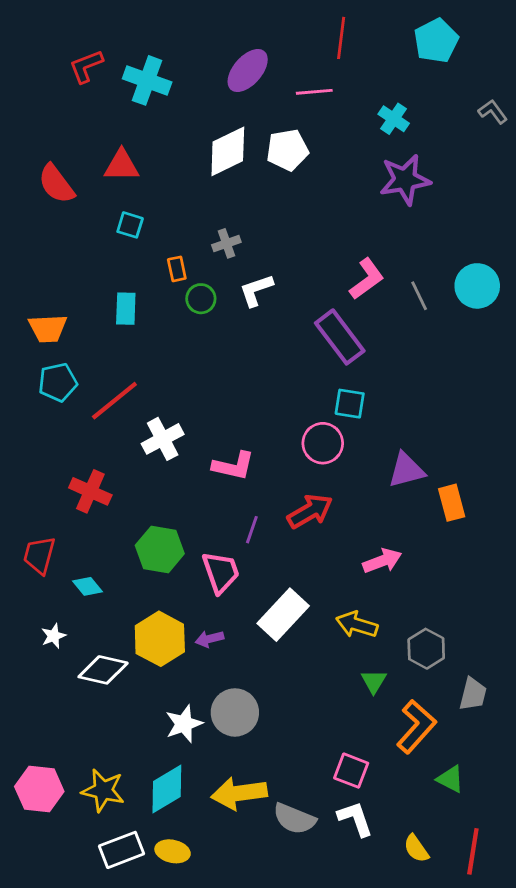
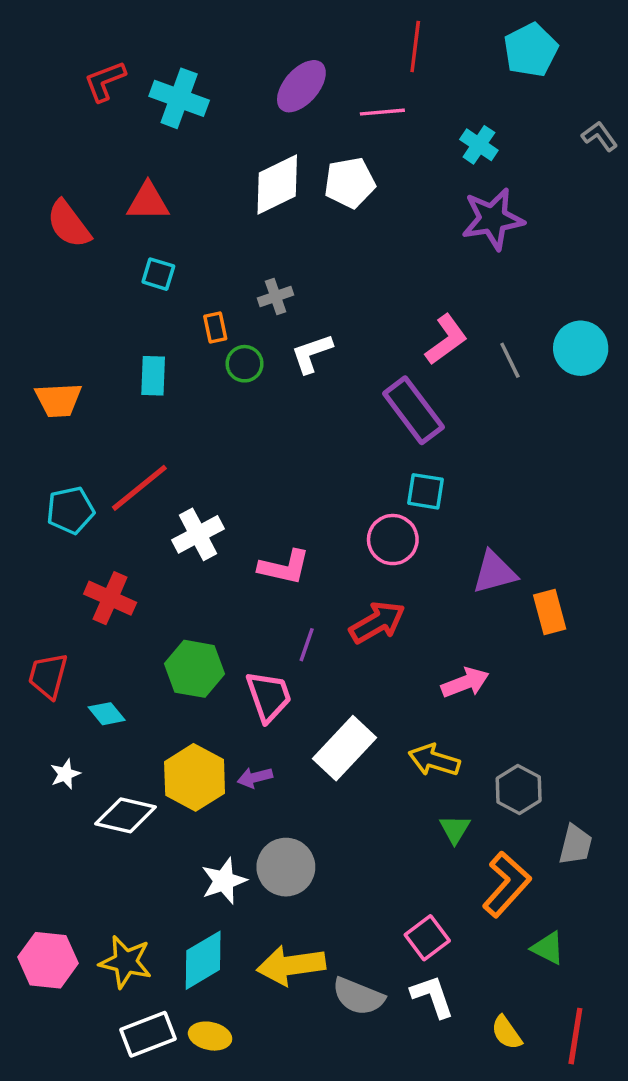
cyan pentagon: (58, 382) -> (70, 510), moved
pink square: (351, 771) -> (427, 938), turned 32

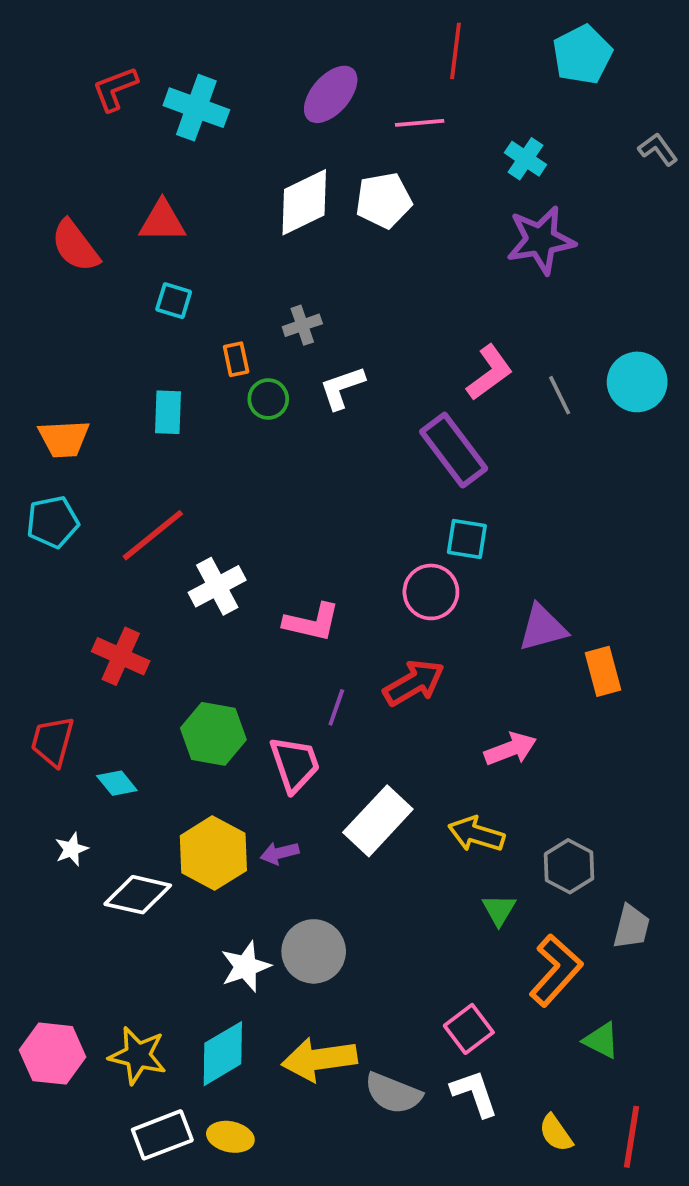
cyan pentagon: (70, 510) -> (53, 522), moved

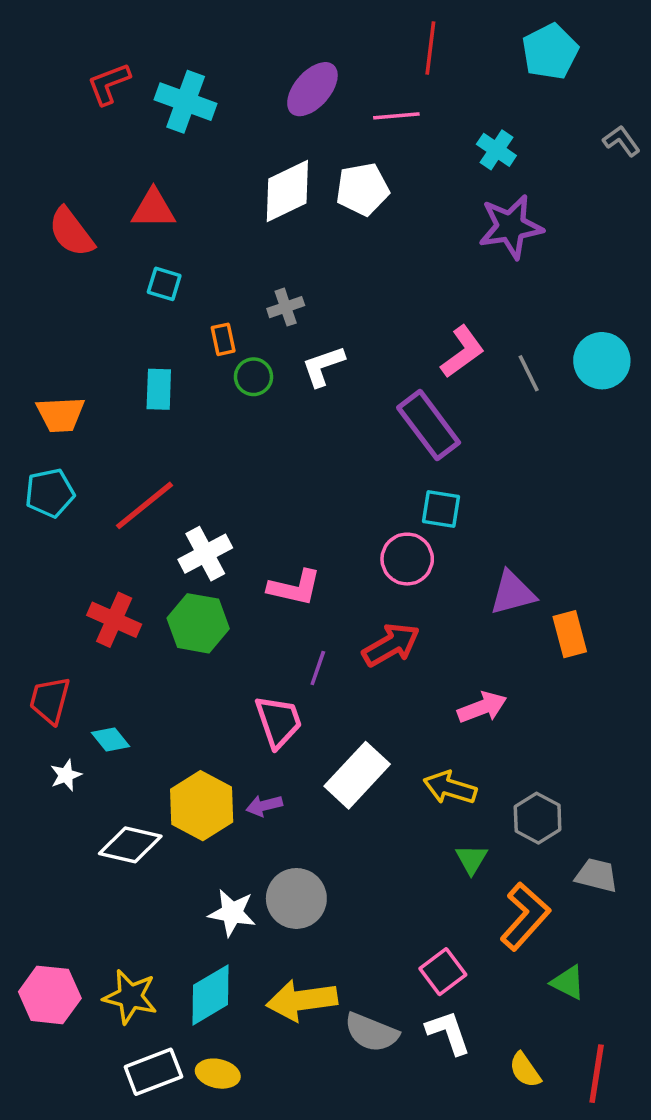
green hexagon: (213, 734) -> (198, 623), moved
white star: (71, 849) -> (66, 775), moved
gray trapezoid: (631, 927) -> (597, 875), turned -90
white star: (246, 967) -> (232, 913), turned 30

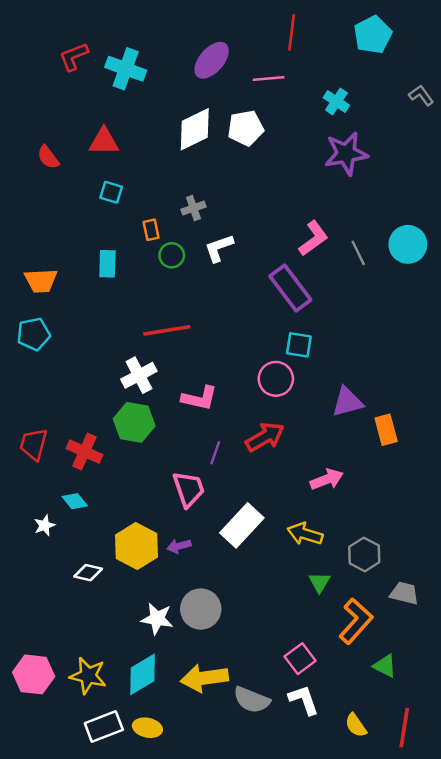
red semicircle: (71, 232) -> (48, 157), size x0.7
red line: (144, 505) -> (167, 330), moved, turned 30
red cross: (114, 620) -> (84, 452), moved
red trapezoid: (50, 700) -> (34, 444), moved
white diamond: (130, 845) -> (88, 573), size x0.7

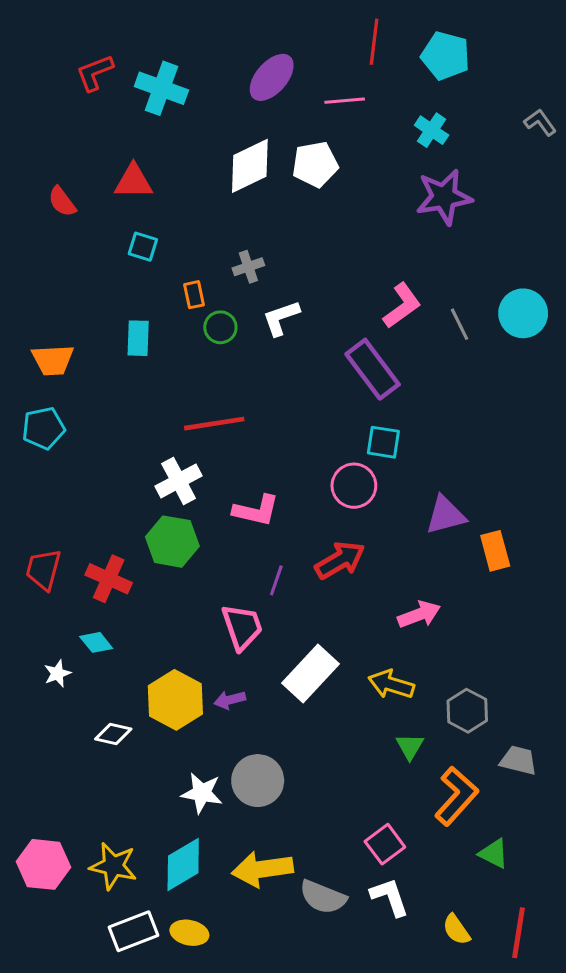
cyan pentagon: (373, 35) -> (446, 56), moved, turned -30

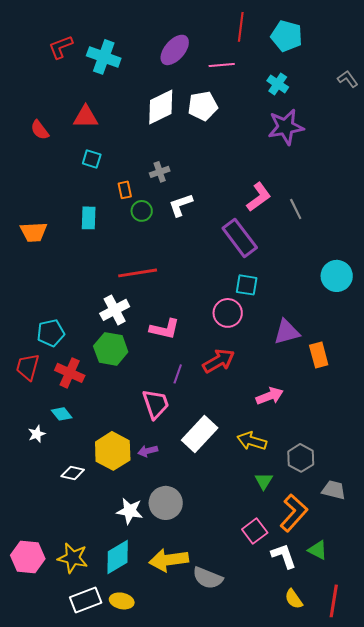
cyan circle: (523, 313) -> (337, 276), moved
cyan pentagon: (43, 428) -> (51, 333), moved
pink square: (385, 844) -> (255, 531), moved
white L-shape: (390, 897) -> (284, 556), moved

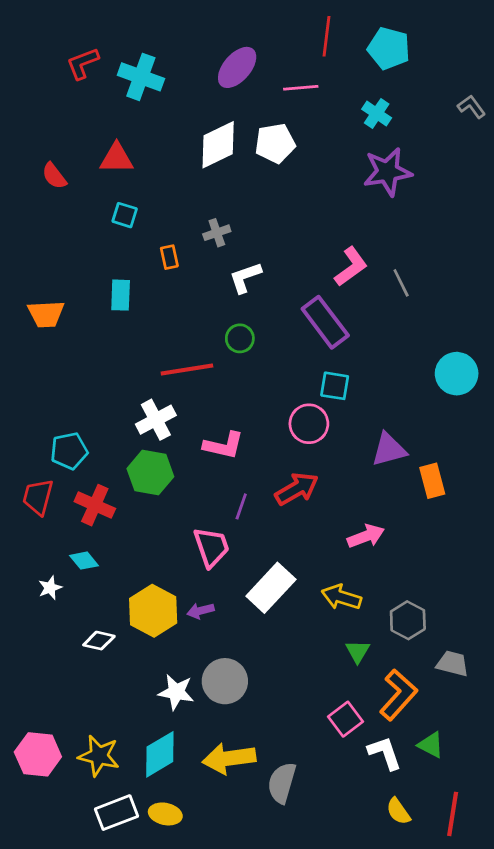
green circle: (142, 211) -> (240, 338), moved
gray semicircle: (208, 578) -> (282, 783), turned 84

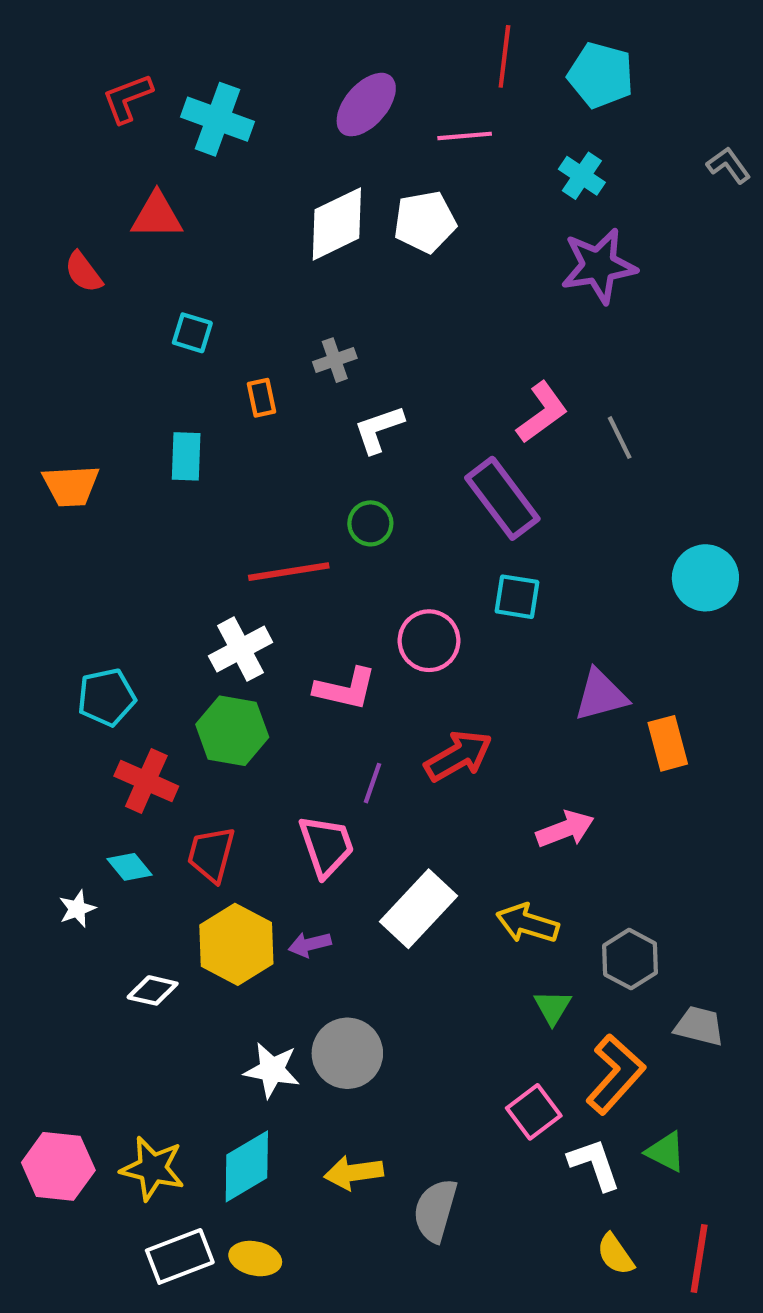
red triangle: (117, 158) -> (157, 216), moved
pink circle: (309, 424) -> (429, 641), moved
red trapezoid: (38, 497) -> (211, 854), moved
yellow arrow: (229, 758) -> (354, 1173), size x0.7

